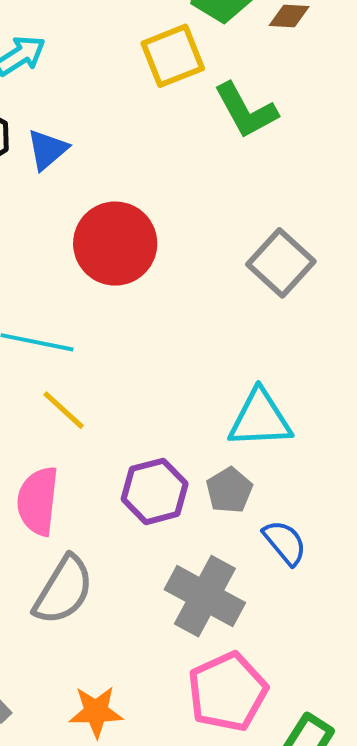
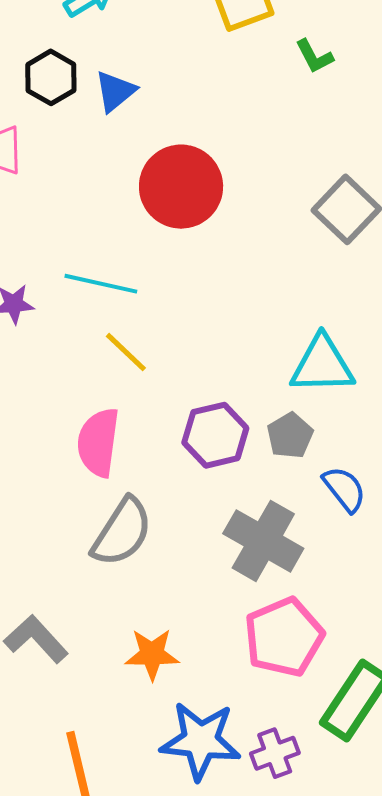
green L-shape: (246, 111) -> (314, 56), size x0.6

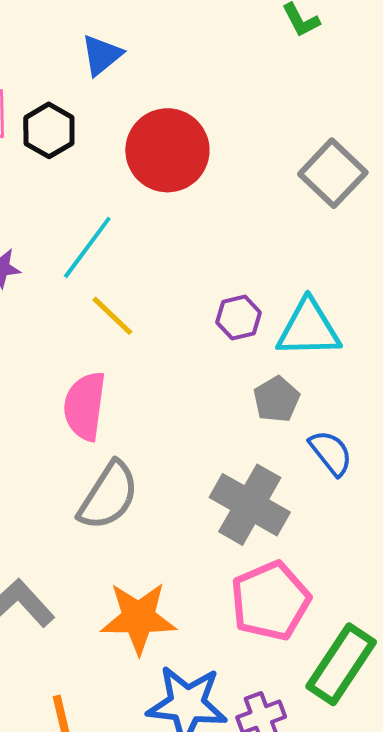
black hexagon: (51, 77) -> (49, 130), moved
cyan line: (101, 284) -> (87, 247), turned -66
purple hexagon: (215, 435) -> (239, 318), moved, size x0.7
orange star: (152, 654) -> (138, 618), size x1.4

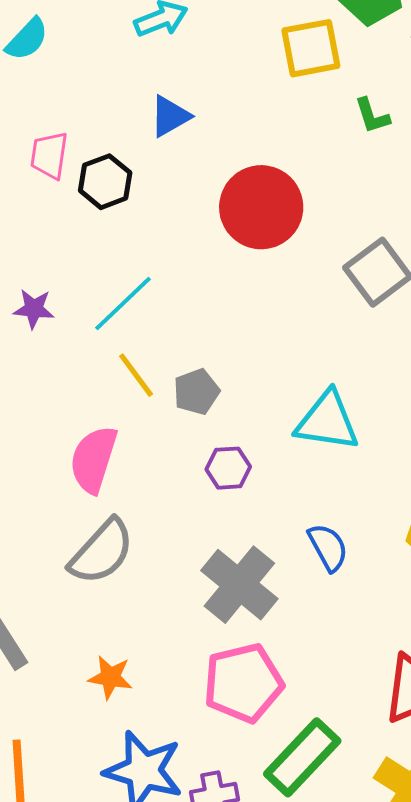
red circle: (167, 150) -> (261, 207), moved
purple hexagon: (239, 318) -> (228, 468), moved
gray pentagon: (276, 399) -> (196, 392), moved
orange star: (138, 618) -> (110, 677), size x0.6

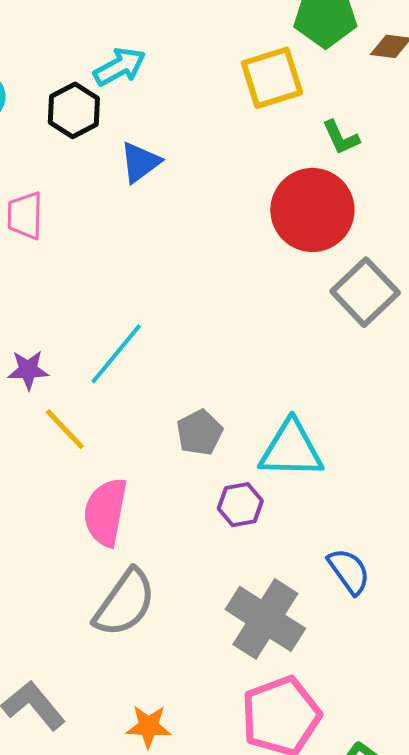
black hexagon: (105, 182) -> (74, 110), moved
red circle: (261, 207) -> (312, 210), moved
yellow line: (136, 375) -> (65, 429), moved
cyan triangle: (327, 421) -> (291, 449), moved

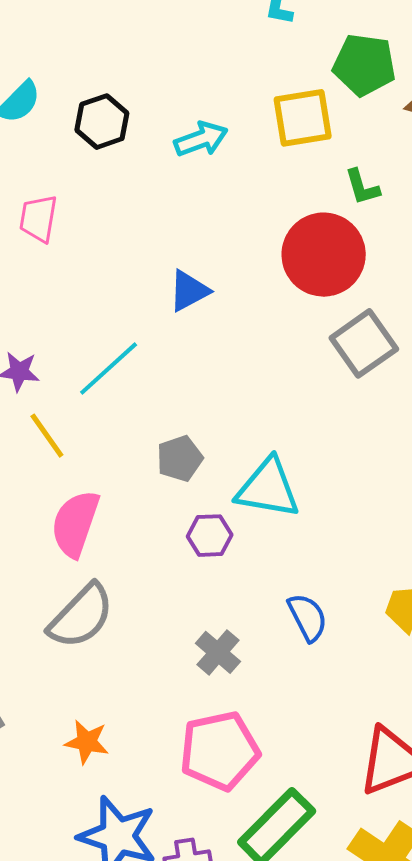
cyan arrow: (120, 67) -> (201, 139), moved
blue triangle: (140, 162) -> (189, 291), moved
gray cross: (265, 619) -> (218, 652), size x0.6

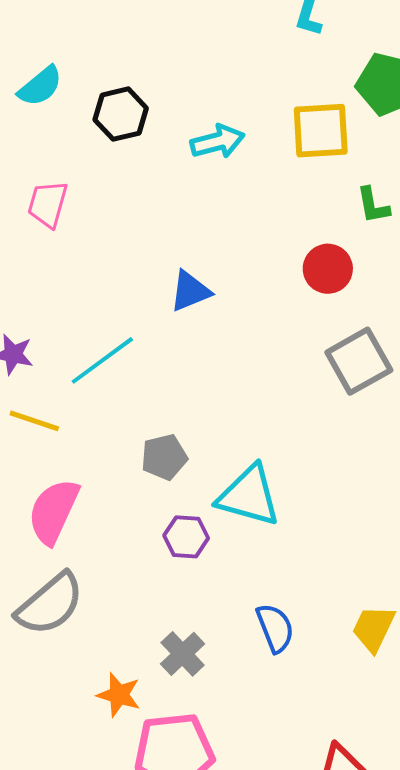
red circle: (324, 255) -> (328, 269), size x0.6
yellow line: (47, 436) -> (34, 421), turned -42
orange star: (87, 742) -> (119, 695), moved

